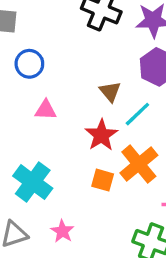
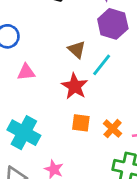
orange cross: (139, 164) -> (113, 129), moved, size x0.6

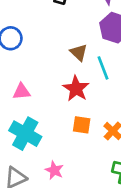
cyan line: (102, 65) -> (103, 68), turned -60
pink triangle: (26, 72) -> (22, 92), moved

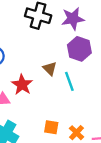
red star: (76, 89) -> (22, 85), moved

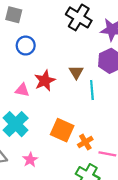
orange square: (51, 127) -> (62, 130), size x1.5

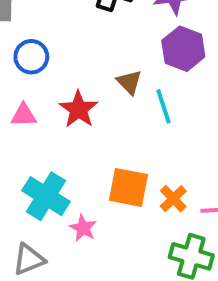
pink triangle: (22, 90) -> (24, 115), moved
pink star: (30, 160) -> (83, 228), moved

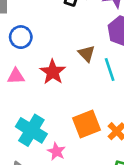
orange square: (128, 187) -> (87, 124), turned -32

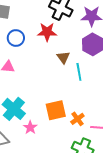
red star: (53, 72) -> (47, 32), moved, turned 30

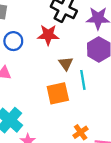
orange square: (56, 110) -> (58, 93), moved

